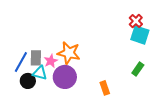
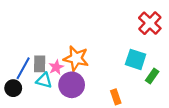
red cross: (136, 21) -> (150, 23), size x1.5
cyan square: (140, 35) -> (136, 59), moved
black circle: (28, 81) -> (13, 88), moved

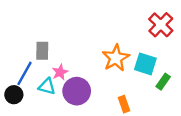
orange star: (76, 58) -> (116, 58), moved, turned 30
gray rectangle: (40, 64) -> (42, 51), moved

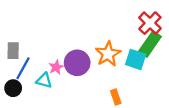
gray rectangle: (42, 51) -> (13, 51), moved
green rectangle: (163, 82) -> (150, 44), moved, size x1.6
purple circle: (77, 91) -> (77, 63), moved

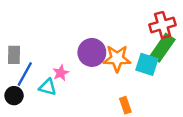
red cross: (150, 23) -> (163, 25), turned 30
orange star: (108, 54) -> (117, 58), turned 30
purple circle: (77, 63) -> (92, 52), moved

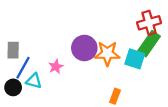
cyan triangle: (48, 87) -> (34, 81), moved
orange rectangle: (125, 105) -> (115, 96), turned 40

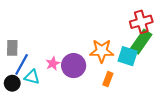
purple circle: (84, 48) -> (74, 66), moved
orange rectangle: (115, 96) -> (108, 79), moved

